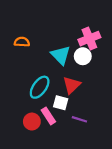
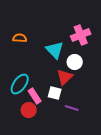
white circle: (83, 56) -> (75, 62), moved
cyan ellipse: (40, 87) -> (20, 84), moved
pink rectangle: (48, 116) -> (35, 96), moved

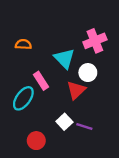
white square: (55, 93) -> (64, 122), moved, turned 32
pink rectangle: (35, 96) -> (41, 81), moved
red circle: (29, 110) -> (36, 141), moved

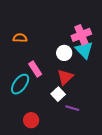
cyan triangle: (64, 58) -> (84, 50), moved
white circle: (88, 73) -> (64, 53), moved
white square: (64, 122) -> (58, 94), moved

